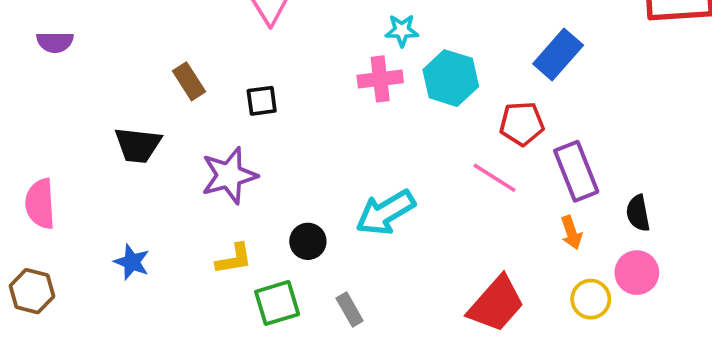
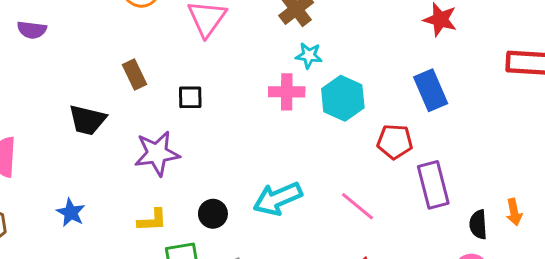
blue rectangle: (558, 55) -> (431, 90), turned -72
pink line: (495, 178) -> (358, 206), moved
orange arrow: (571, 233) -> (514, 212), moved

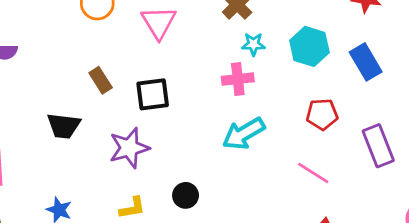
black square: (190, 97) -> (153, 94), size x1.5
cyan hexagon: (343, 98) -> (309, 46), moved
red pentagon: (395, 142) -> (322, 114), moved
cyan arrow: (278, 199) -> (244, 134), moved

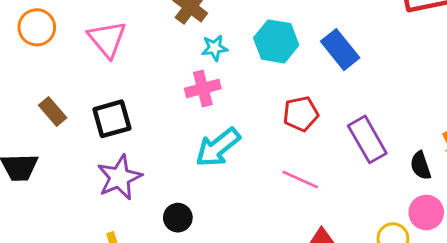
purple star: (129, 148) -> (119, 177), moved
black circle: (186, 195) -> (178, 218), moved

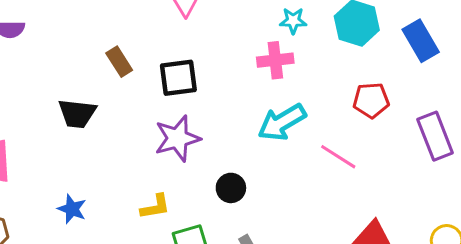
pink line: (300, 180) -> (338, 157), moved

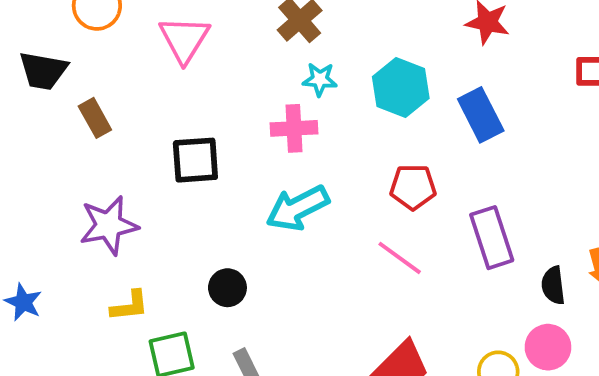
black square: (178, 78) -> (195, 160), moved
black trapezoid: (77, 113) -> (43, 71), moved
purple star: (177, 138) -> (109, 225), moved
pink line: (338, 157) -> (400, 258), moved

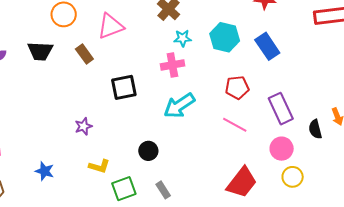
pink triangle: (184, 39) -> (111, 26), turned 44
brown rectangle: (95, 118) -> (84, 54), moved
purple star: (109, 225) -> (83, 126), size x0.6
yellow L-shape: (130, 306) -> (99, 166), turned 30
pink circle: (548, 347) -> (282, 149), moved

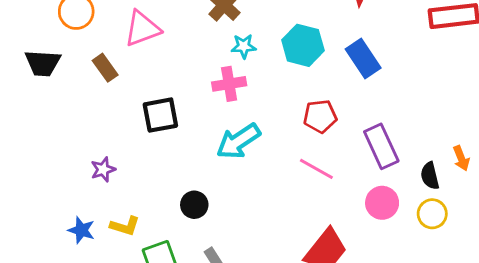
blue star: (45, 171) -> (81, 230), moved
yellow circle: (293, 177) -> (432, 214), moved

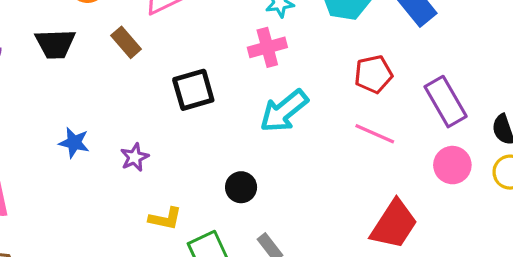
blue star: (81, 230) -> (74, 143), moved

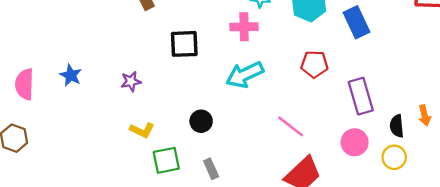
pink line: (375, 134) -> (291, 126), moved
blue star: (74, 143) -> (71, 75), moved

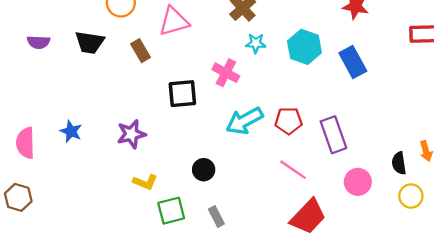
pink cross: (244, 27) -> (226, 73), moved, turned 32
red pentagon: (314, 64) -> (289, 121), moved
purple star: (131, 81) -> (131, 134), size x1.4
purple rectangle: (361, 96) -> (333, 135), moved
yellow circle: (394, 157) -> (411, 196), moved

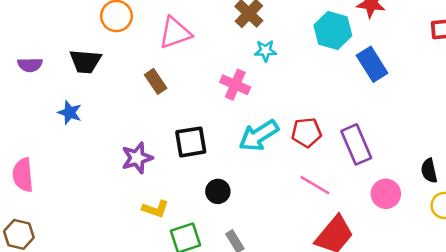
cyan hexagon: (304, 47) -> (333, 30), moved
brown rectangle: (141, 51) -> (156, 81), moved
black square: (182, 94) -> (191, 142), moved
blue star: (71, 131) -> (70, 113), moved

